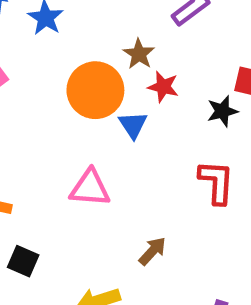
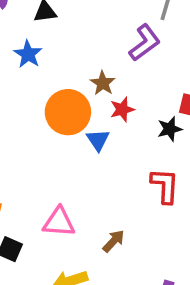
red star: (163, 87) -> (122, 109), turned -30
pink triangle: (90, 188) -> (59, 222), moved

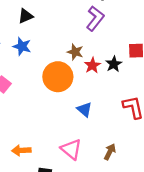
black star: (170, 129) -> (114, 64), moved
blue triangle: (98, 140) -> (84, 109), moved
pink triangle: (59, 222) -> (71, 149), turned 50

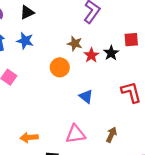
orange circle: (58, 77) -> (60, 67), size x0.7
pink triangle: (71, 149) -> (76, 134), turned -45

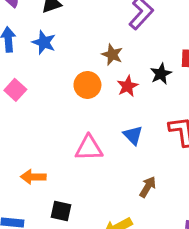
red star: (91, 55) -> (128, 86), moved
blue triangle: (86, 96) -> (133, 135), moved
pink triangle: (76, 134) -> (89, 148), moved

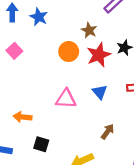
red star: (128, 86) -> (99, 55), size x1.5

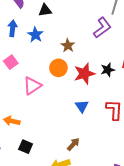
brown star: (89, 30) -> (68, 45), moved
pink triangle: (66, 99) -> (32, 86), moved, turned -42
brown arrow: (108, 132) -> (73, 144), moved

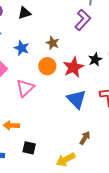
blue star: (35, 35) -> (22, 48), moved
blue triangle: (82, 106) -> (76, 99), size x1.5
brown arrow: (73, 144) -> (85, 138), moved

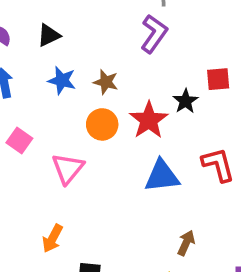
blue star: (22, 48) -> (62, 80), moved
blue triangle: (76, 99) -> (162, 176), turned -45
orange arrow: (11, 125) -> (52, 238), turned -56

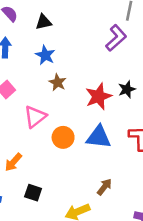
brown star: (106, 82) -> (58, 82), moved
orange circle: (102, 124) -> (63, 137), moved

